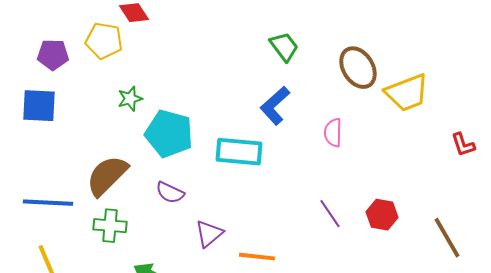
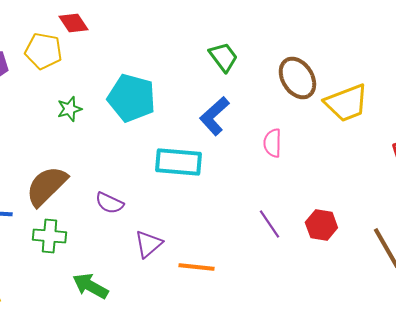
cyan pentagon: (169, 134) -> (131, 98), moved

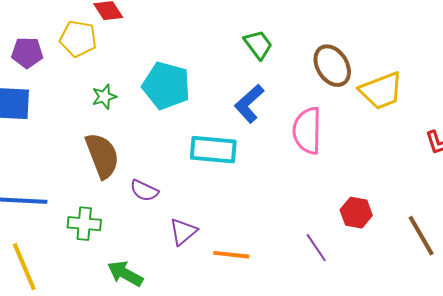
pink semicircle: (272, 143) -> (307, 131), size x1.6
brown semicircle: (46, 186) -> (102, 156), moved, turned 114
purple line: (269, 224) -> (316, 248), moved

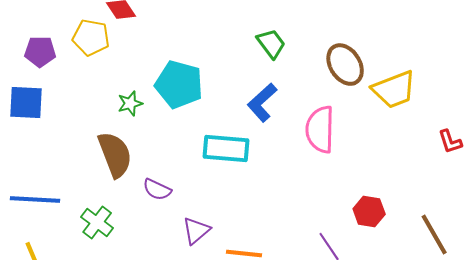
green star: (104, 97) -> (130, 104), moved
green cross: (84, 224) -> (97, 223), turned 32

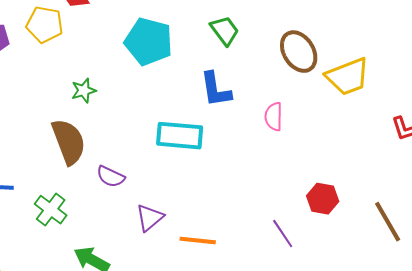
cyan pentagon: (179, 85) -> (149, 42), moved
blue L-shape: (262, 103) -> (216, 90), turned -57
pink semicircle: (320, 130) -> (274, 117), size x0.6

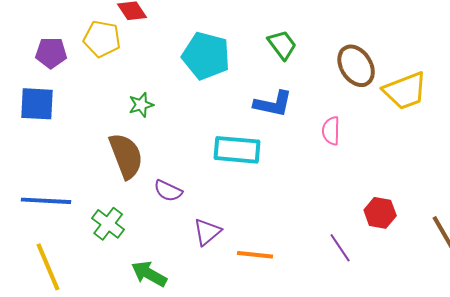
blue L-shape: (216, 90) -> (273, 104), turned -69

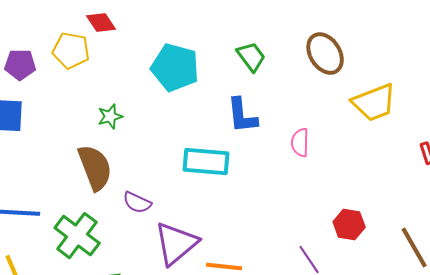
brown ellipse: (356, 66) -> (325, 54), moved
blue L-shape: (273, 104) -> (242, 116), turned 72
green cross: (108, 224) -> (77, 236), size x1.4
purple triangle: (207, 232) -> (176, 244), size x1.6

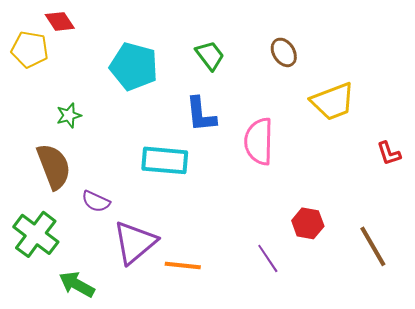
brown ellipse: (325, 54) -> (284, 52), size x0.7
pink semicircle: (300, 143) -> (259, 141), size x1.6

